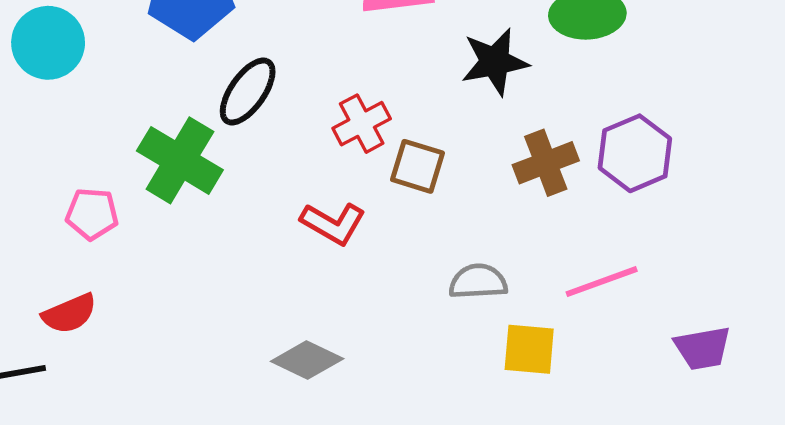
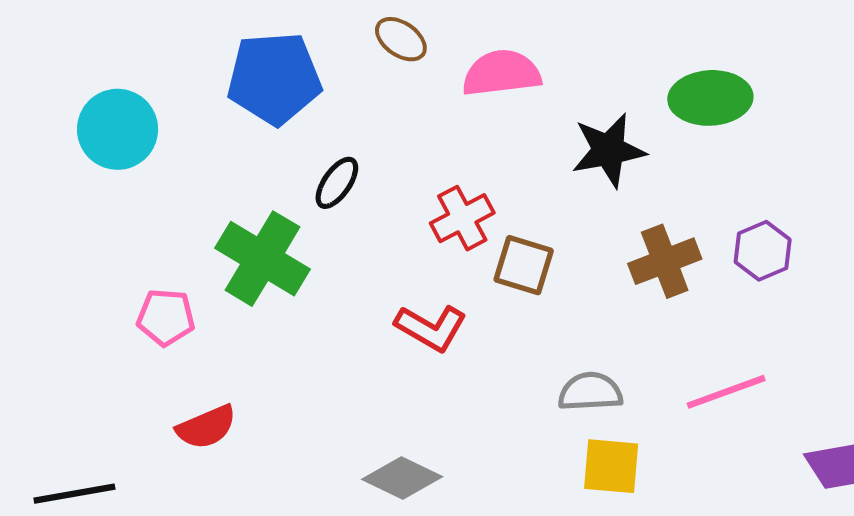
black ellipse: (248, 92) -> (337, 183), size x0.7
purple hexagon: (635, 153) -> (763, 251), size x0.7
red semicircle: (69, 314) -> (206, 427), moved
yellow square: (529, 349) -> (611, 466), moved

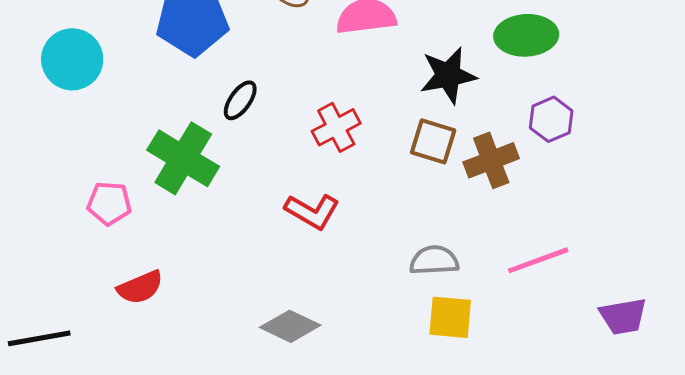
purple hexagon: (763, 251) -> (551, 119), moved
brown square: (524, 265) -> (433, 141), moved

